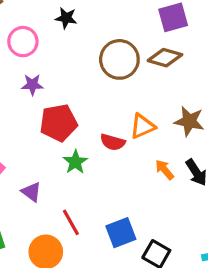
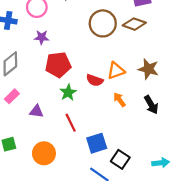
orange arrow: (164, 170) -> (119, 100), moved
purple triangle: (31, 192) -> (36, 111), turned -32
red line: (71, 222) -> (71, 123), moved

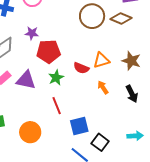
purple star: (42, 37) -> (32, 33), moved
purple triangle: (36, 111) -> (26, 80), moved, size x1.5
cyan arrow: (161, 163) -> (135, 136), moved

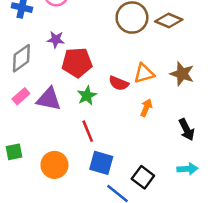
orange arrow: (103, 87) -> (146, 108), turned 56
black arrow: (132, 94) -> (187, 130), moved
blue square: (79, 126) -> (101, 163), moved, turned 30

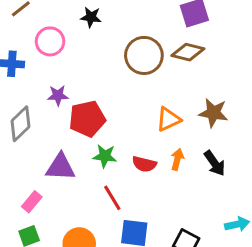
red semicircle: (119, 83) -> (144, 164), moved
pink rectangle: (21, 96) -> (32, 202), moved
green star: (87, 96) -> (105, 156), turned -30
black arrow: (187, 130) -> (215, 163), moved

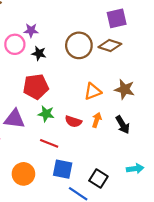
black star: (91, 17) -> (39, 53), moved
pink circle: (50, 41) -> (15, 44), moved
purple star: (58, 95) -> (31, 30), moved
red line: (112, 198) -> (49, 143), turned -42

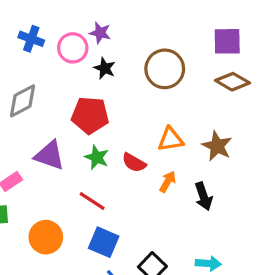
brown diamond: (110, 45) -> (233, 82), moved
red semicircle: (73, 122) -> (134, 163), moved

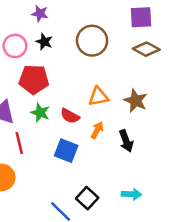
pink circle: (73, 48) -> (15, 46), moved
red line: (92, 201) -> (19, 143), moved, turned 45
blue square: (104, 242) -> (66, 151), moved

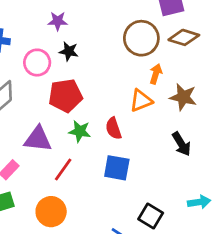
brown circle: (92, 41) -> (141, 38), moved
red semicircle: (70, 116) -> (114, 128), turned 54
orange arrow: (97, 130) -> (156, 74), moved
red line: (19, 143) -> (63, 170), turned 60

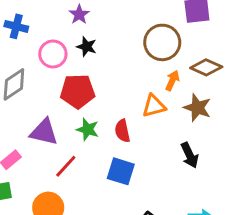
purple star: (58, 21) -> (79, 14), turned 30
brown diamond: (184, 37) -> (206, 67), moved

